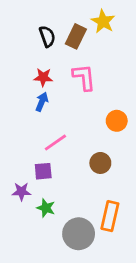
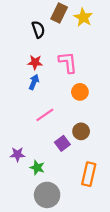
brown rectangle: (76, 36) -> (59, 13), moved
orange circle: (117, 121) -> (80, 92), moved
purple square: (43, 171) -> (62, 143), moved, turned -32
gray circle: (79, 234) -> (47, 195), moved

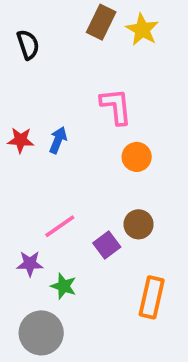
black semicircle: (38, 29) -> (28, 45), moved
red star: (35, 62) -> (21, 140), moved
pink line: (45, 115) -> (60, 226), moved
gray circle: (47, 195) -> (41, 333), moved

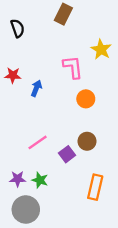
yellow star: (142, 30) -> (101, 49), moved
red star: (21, 140) -> (13, 75), moved
purple star: (30, 264) -> (18, 179), moved

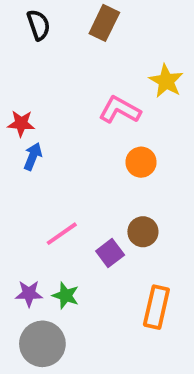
black semicircle: (18, 28) -> (39, 25), moved
pink L-shape: (73, 67) -> (120, 110), turned -55
blue arrow: (36, 88) -> (33, 156), moved

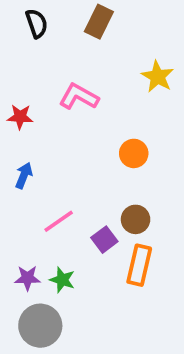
pink L-shape: (120, 110) -> (79, 97), moved
blue arrow: (33, 156) -> (24, 175), moved
orange rectangle: (156, 307) -> (139, 265), moved

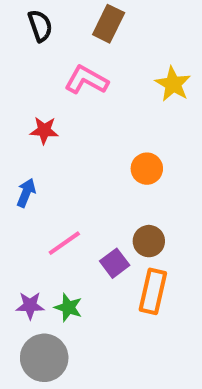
pink L-shape: (79, 97) -> (86, 80), moved
red star: (20, 117) -> (44, 130), moved

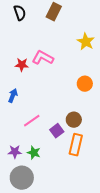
pink L-shape: (86, 80) -> (43, 58), moved
orange circle: (147, 169) -> (85, 84), moved

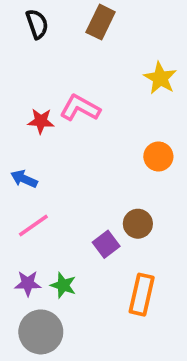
blue arrow: (13, 96) -> (24, 179), turned -88
pink line: (32, 121) -> (33, 226), moved
orange rectangle: (76, 145) -> (142, 295), moved

